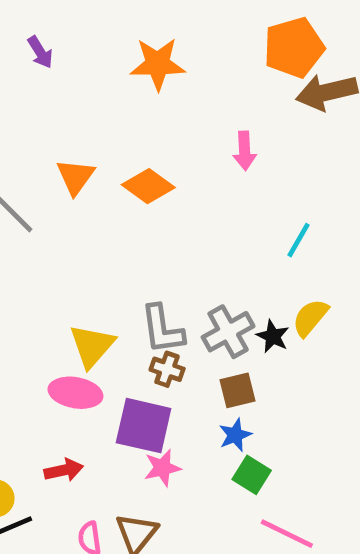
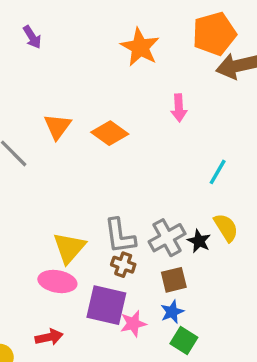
orange star: (158, 64) -> (140, 47), moved, turned 30
yellow semicircle: (310, 318) -> (226, 228), turned 108
pink star: (162, 468) -> (133, 324), moved

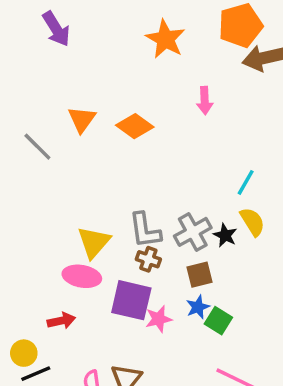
purple arrow: (32, 37) -> (56, 29), size x1.5
cyan line: (218, 172) -> (246, 182), moved
red arrow: (49, 337) -> (61, 321), moved
green square: (184, 340) -> (218, 321), moved

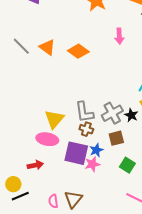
orange triangle: (82, 119) -> (47, 47), turned -30
gray line: (37, 147) -> (21, 46), moved
blue star: (198, 307) -> (96, 150), moved

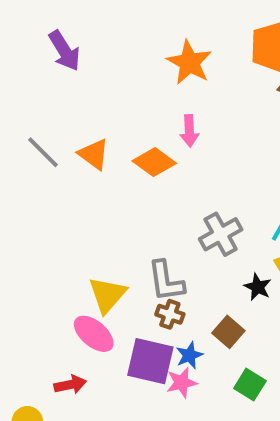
pink arrow: (119, 36) -> (189, 131), moved
gray cross: (112, 113) -> (221, 234), moved
brown square: (116, 138) -> (228, 332), turned -35
pink ellipse: (47, 139) -> (94, 334), turned 30

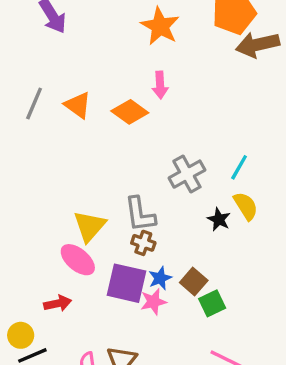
gray line: (43, 152) -> (34, 103), turned 68
brown square: (228, 332) -> (194, 282), moved
green square: (250, 385) -> (212, 303), turned 32

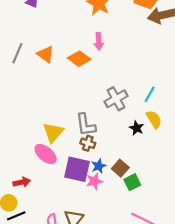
red arrow: (58, 303) -> (22, 182), moved

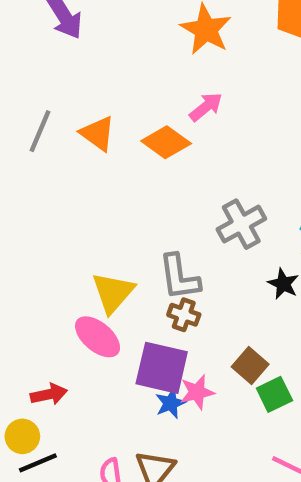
pink arrow: (99, 41) -> (206, 107), turned -126
blue star: (99, 166) -> (171, 403), moved

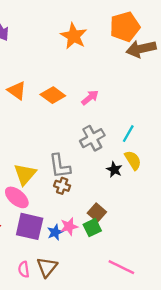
pink arrow: (206, 107) -> (90, 98), moved
purple square: (162, 368) -> (30, 226), moved
green square: (274, 394) -> (92, 228), moved

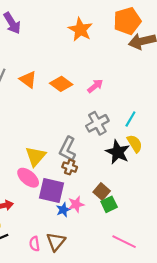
gray L-shape: (60, 166) -> (68, 149), turned 35
black star: (114, 170) -> (118, 152), size x1.6
purple square: (30, 226) -> (52, 190), moved
green square: (92, 228) -> (109, 204), moved

